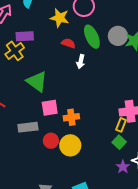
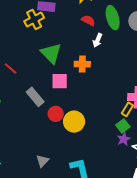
orange cross: (71, 117) -> (82, 64), moved
gray rectangle: (28, 127) -> (35, 97), turned 48
purple star: (123, 167) -> (124, 139), moved

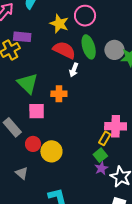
red semicircle: (88, 20) -> (64, 50), size x1.6
gray triangle: (42, 161) -> (22, 173), moved, turned -32

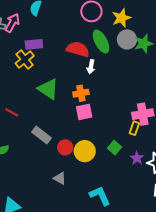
yellow star: (59, 24) -> (121, 18), moved, turned -30
pink square: (37, 111) -> (84, 112), moved
green square: (100, 155) -> (114, 148), moved

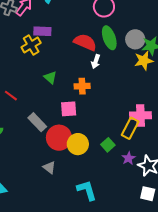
yellow star: (121, 18) -> (144, 61), moved
green triangle: (48, 89) -> (50, 77), size x0.6
pink square: (84, 112) -> (69, 109), moved
yellow rectangle: (134, 128) -> (130, 128), size x1.5
red circle: (65, 147) -> (59, 138), size x1.6

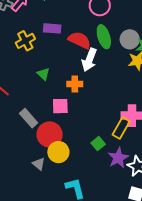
purple rectangle: (42, 31) -> (52, 28), moved
white arrow: (96, 61) -> (89, 60), size x1.6
yellow circle: (78, 144) -> (58, 152), moved
purple star: (129, 158) -> (118, 158), size x1.5

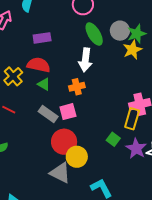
red semicircle: (80, 40) -> (39, 65), moved
yellow cross: (25, 41) -> (13, 76), moved
gray rectangle: (29, 118) -> (48, 114), moved
gray triangle: (39, 164) -> (60, 173), size x1.6

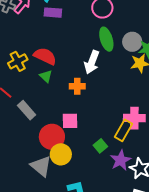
purple rectangle: (42, 38) -> (53, 13), moved
pink square: (68, 112) -> (70, 121), moved
gray rectangle: (48, 114) -> (27, 110), moved

